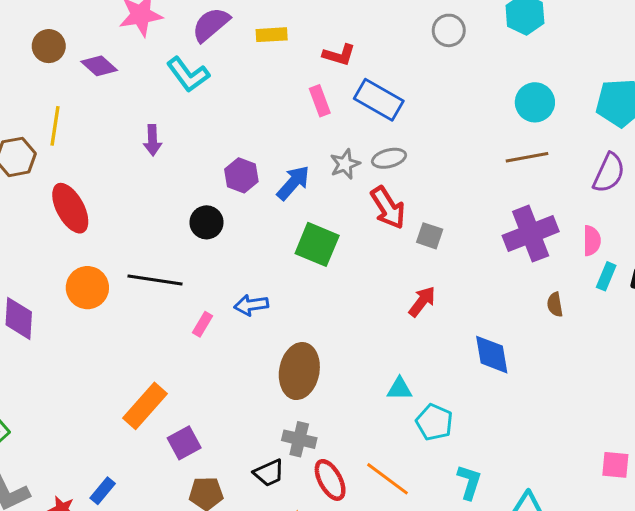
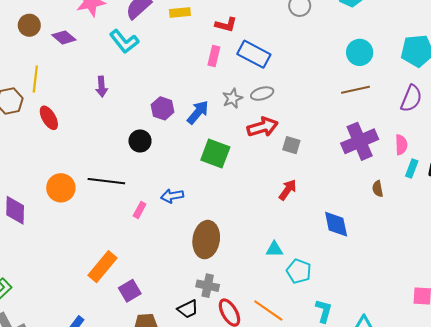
pink rectangle: (320, 101) -> (214, 56), turned 36
red ellipse: (70, 208) -> (49, 118), moved, size x0.7
red arrow: (388, 208) -> (262, 127), turned -72

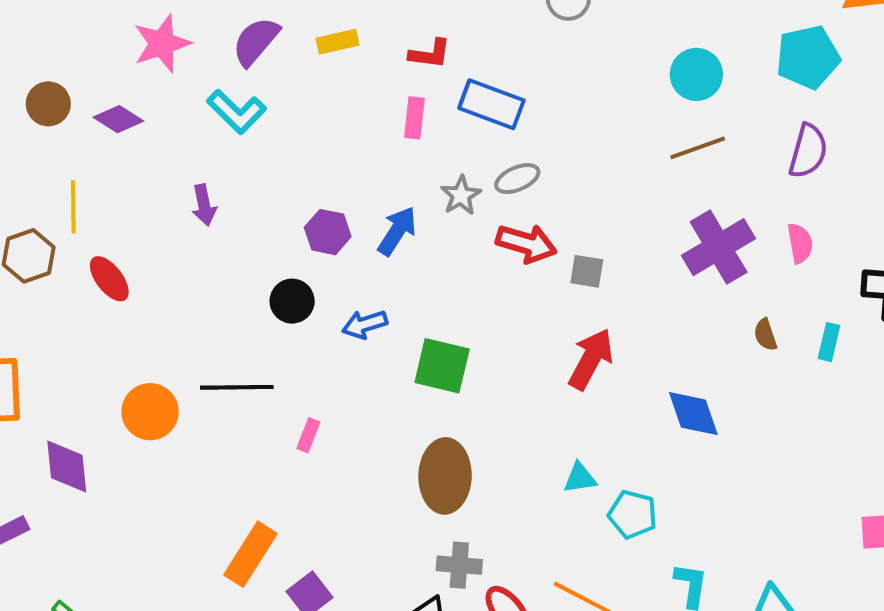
red arrow: (262, 127) -> (526, 243), turned 40
green square: (215, 153) -> (442, 366), moved
cyan rectangle: (412, 169) -> (829, 342), moved
red arrow: (288, 190) -> (591, 359), size x1.4
blue arrow: (172, 196) -> (365, 324), moved

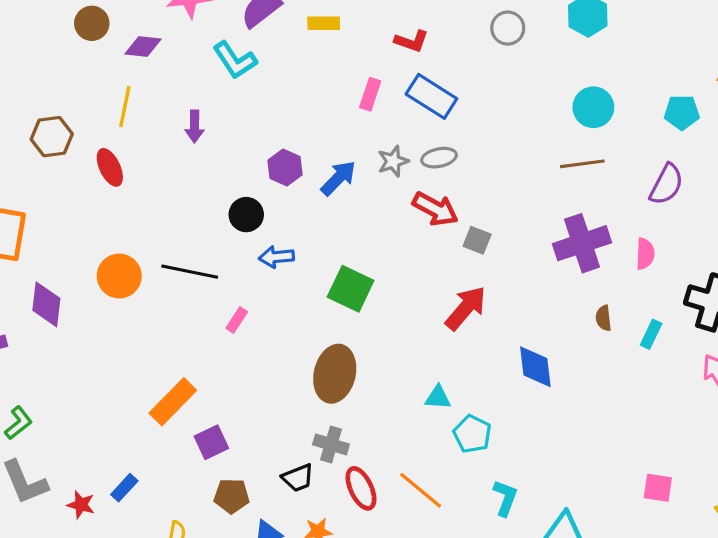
red L-shape: (430, 54) -> (411, 41), moved
cyan pentagon: (808, 57) -> (682, 112), size x0.7
purple diamond: (118, 119) -> (143, 46), turned -39
yellow line: (73, 207) -> (125, 107), moved
blue arrow: (365, 324) -> (276, 257), moved

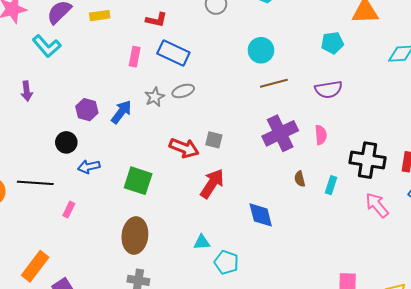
cyan circle: (593, 107) -> (261, 50), moved
purple semicircle: (666, 184) -> (329, 89), turned 60
red arrow: (435, 209) -> (184, 148), moved

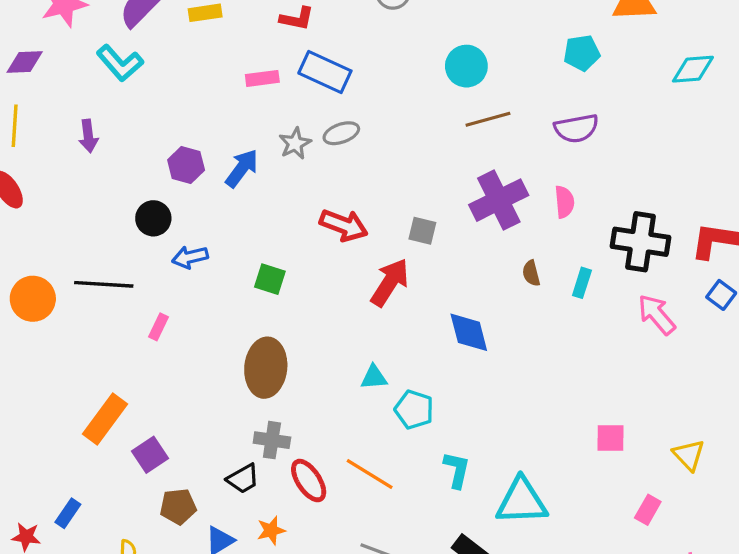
pink rectangle: (135, 57) -> (262, 78), turned 72
gray square: (214, 140) -> (422, 231), moved
green square: (138, 181) -> (270, 279), size x0.7

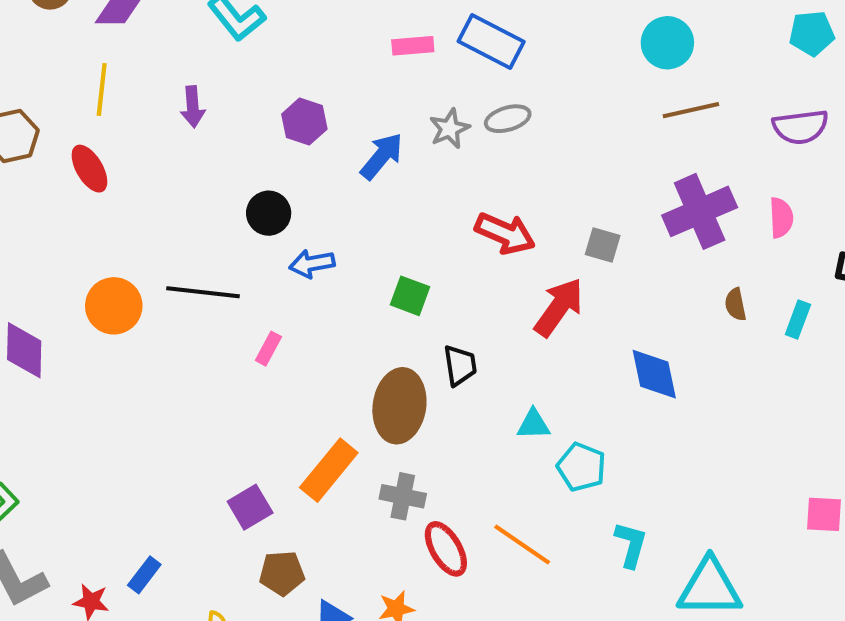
purple hexagon: (186, 165) -> (304, 122), moved
orange rectangle: (105, 419) -> (329, 470), moved
black trapezoid: (243, 479) -> (460, 365), moved, turned -72

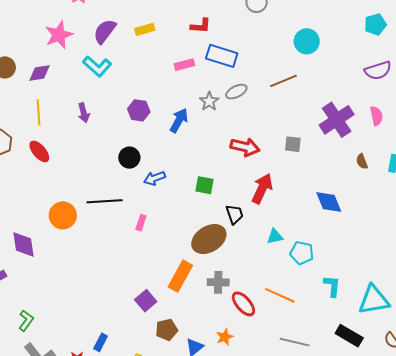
brown line: (691, 110) -> (284, 81), moved
red arrow: (559, 307) -> (262, 189), moved
brown ellipse: (399, 406) -> (209, 239), turned 60

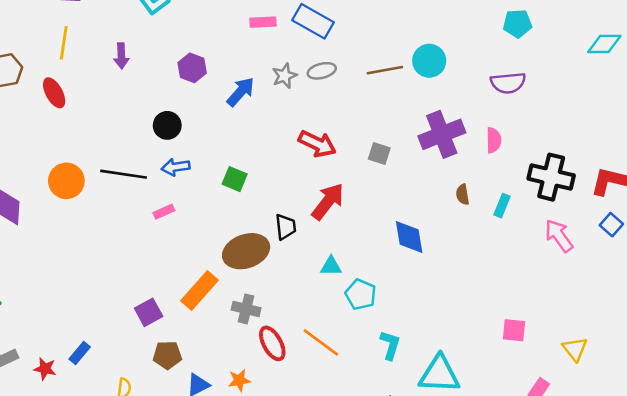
cyan circle: (307, 41) -> (429, 61), moved
blue arrow: (155, 178) -> (176, 167), moved
green square: (204, 185) -> (235, 179), moved
pink rectangle: (141, 223) -> (164, 212), turned 35

